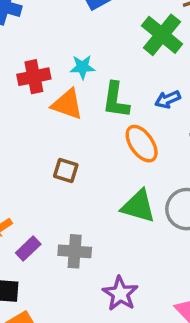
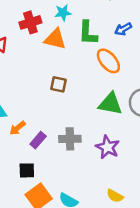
purple star: (120, 294) -> (107, 147), moved

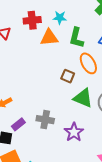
orange triangle: (55, 39) -> (49, 37), turned -30
brown square: (58, 84) -> (68, 76), moved
purple rectangle: (38, 140) -> (18, 124), moved

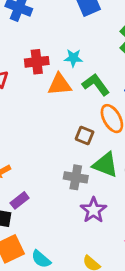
green L-shape: (76, 38) -> (96, 85), turned 130
gray cross: (45, 120) -> (76, 177), moved

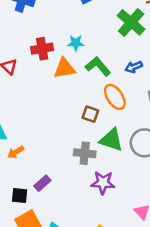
purple rectangle: (20, 200) -> (42, 183), moved
purple star: (93, 210) -> (103, 183), turned -30

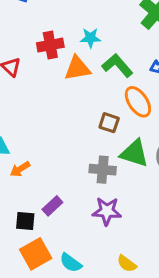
purple star: (103, 183) -> (107, 211), moved

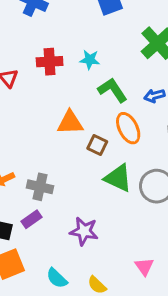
orange triangle: (77, 68) -> (70, 123), moved
gray cross: (103, 170) -> (40, 187), moved
cyan semicircle: (71, 263) -> (57, 278), moved

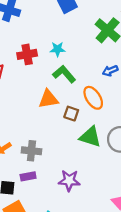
green L-shape: (113, 90) -> (64, 74), moved
purple rectangle: (31, 219) -> (28, 176), turned 32

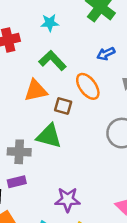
cyan star: (57, 49) -> (50, 23), moved
green triangle: (90, 137) -> (49, 136), moved
purple star: (69, 181) -> (68, 200), moved

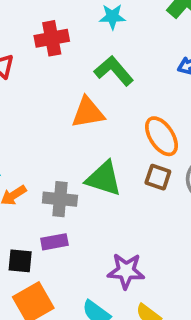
orange ellipse: (88, 86) -> (161, 136), moved
brown square: (63, 106) -> (158, 177), moved

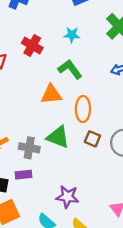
red cross: (52, 38) -> (32, 45), turned 36
orange ellipse: (161, 136) -> (83, 109), moved, turned 30

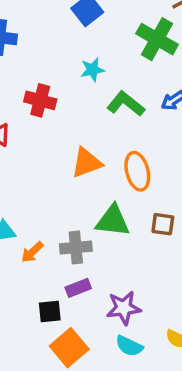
green L-shape: (70, 69) -> (126, 104), moved
brown square: (92, 139) -> (163, 224), moved
purple star: (67, 197) -> (124, 308), moved

